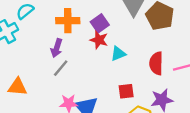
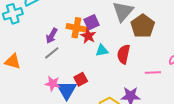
orange cross: (68, 21) -> (76, 28), moved
red semicircle: (156, 63) -> (124, 54), moved
red square: (126, 91) -> (81, 79), moved, turned -32

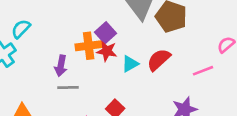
gray line: (52, 53) -> (68, 87), turned 56
red semicircle: (124, 54) -> (159, 60), turned 54

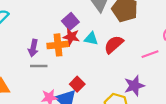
orange cross: (89, 46) -> (58, 45), moved
cyan triangle: (130, 64) -> (91, 39), moved, turned 40

